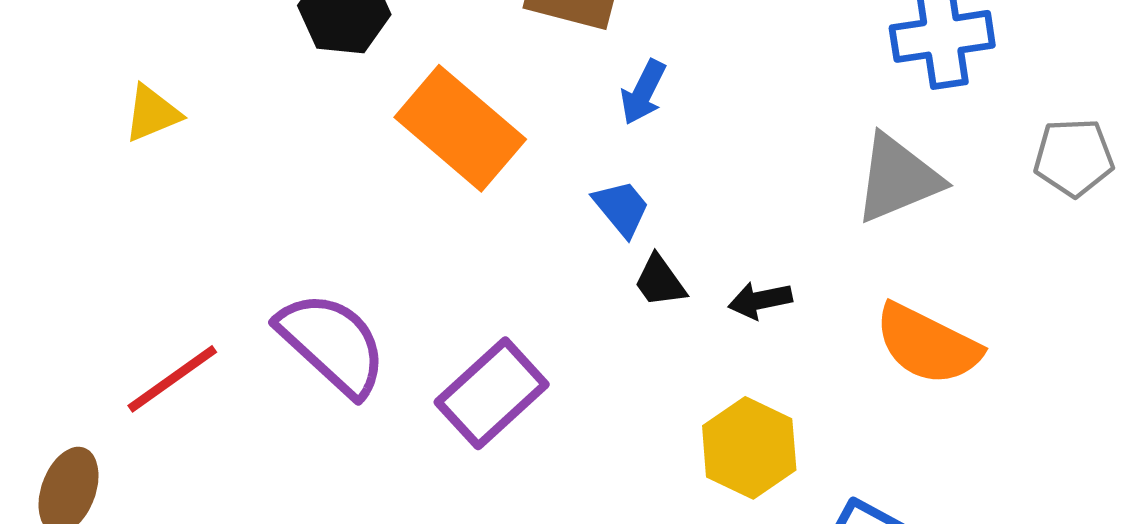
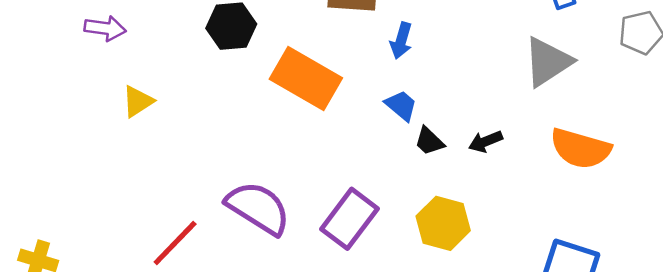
yellow hexagon: (749, 448) -> (443, 223), moved

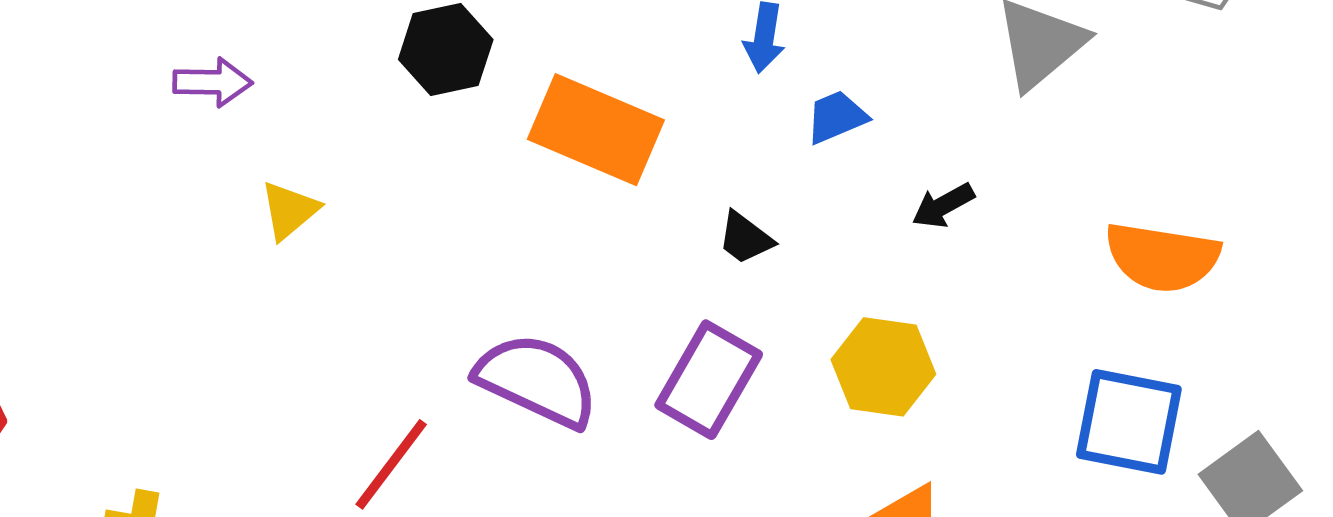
blue trapezoid: (401, 105) -> (837, 117), moved, turned -56
black trapezoid: (429, 141) -> (745, 238), moved
orange semicircle: (580, 149) -> (1162, 257), moved

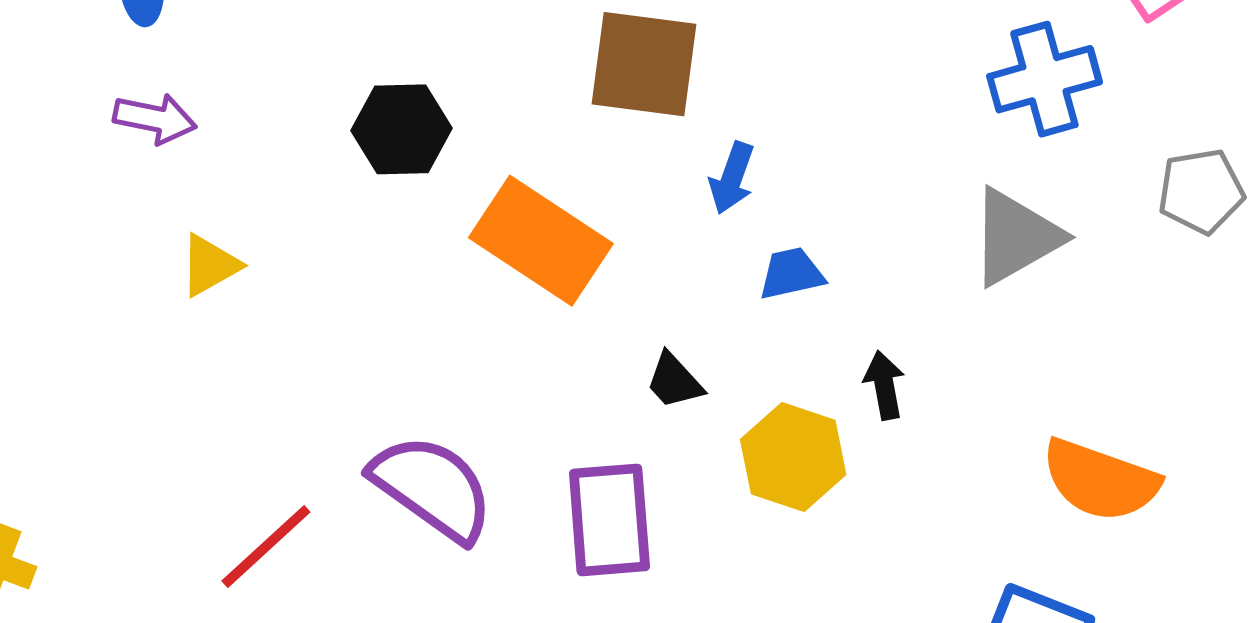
black arrow: (943, 206) -> (884, 385), turned 98
yellow hexagon: (883, 367) -> (793, 457), moved
purple rectangle: (709, 380) -> (609, 520), turned -45

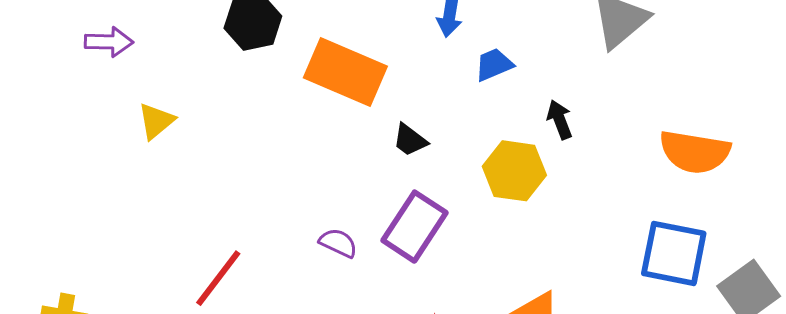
black trapezoid: (674, 381) -> (410, 140), moved
purple semicircle: (432, 488) -> (338, 243), moved, size x0.5
purple rectangle: (609, 520) -> (414, 227), turned 48

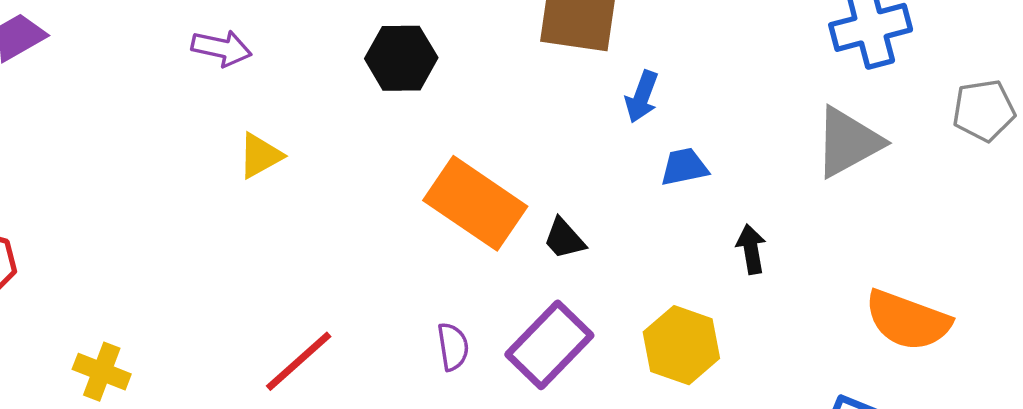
orange rectangle: (345, 72) -> (475, 203), moved
yellow hexagon: (514, 171) -> (681, 345), moved
purple semicircle: (338, 243) -> (453, 347), turned 45

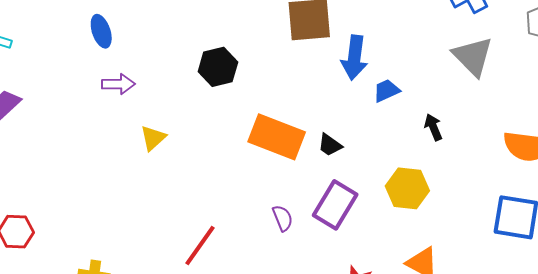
blue arrow: (642, 97) -> (354, 58), size x1.5
gray triangle: (848, 142) -> (473, 56), turned -33

